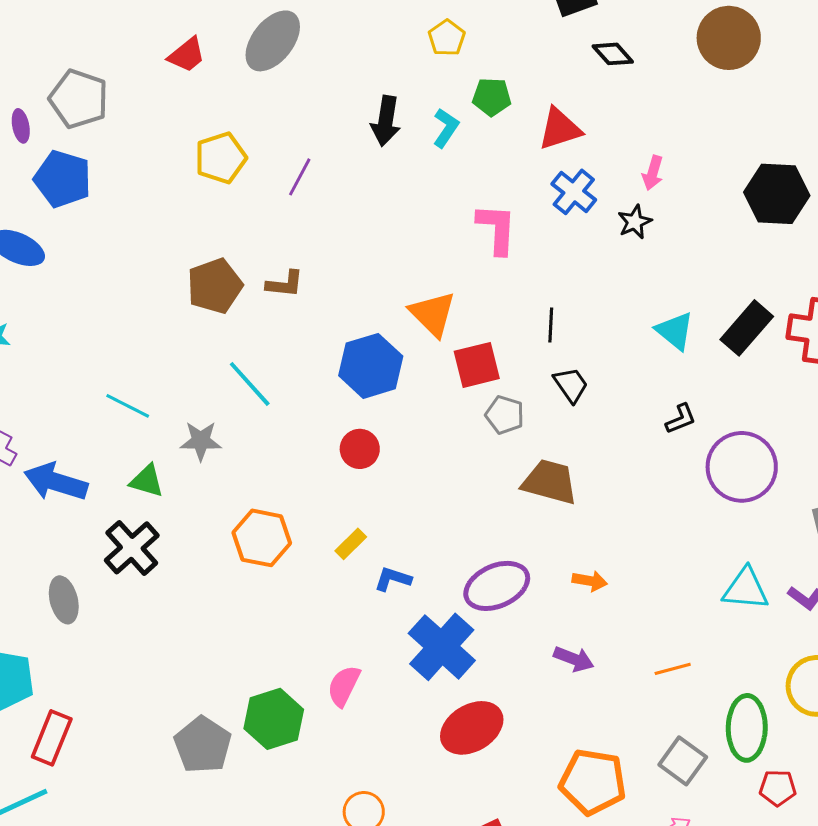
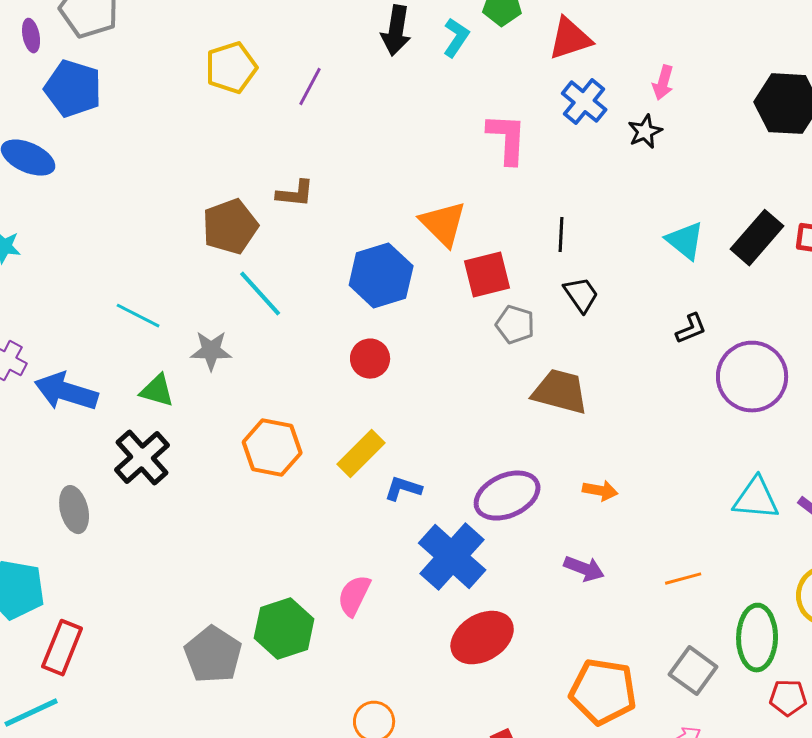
brown pentagon: (215, 286) -> (230, 227), moved
yellow rectangle: (351, 544) -> (361, 454), size x1.5

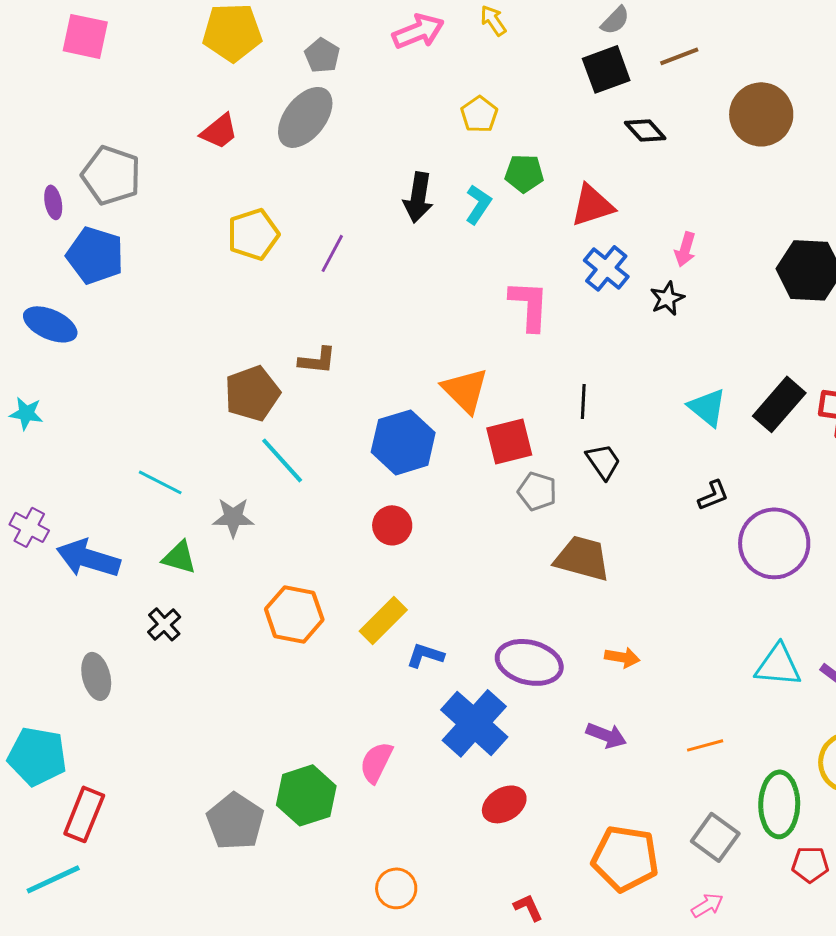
black cross: (142, 458) -> (164, 624), size x0.6
purple ellipse: (507, 496) -> (529, 662), turned 38
red ellipse: (482, 638) -> (504, 804), size x0.7

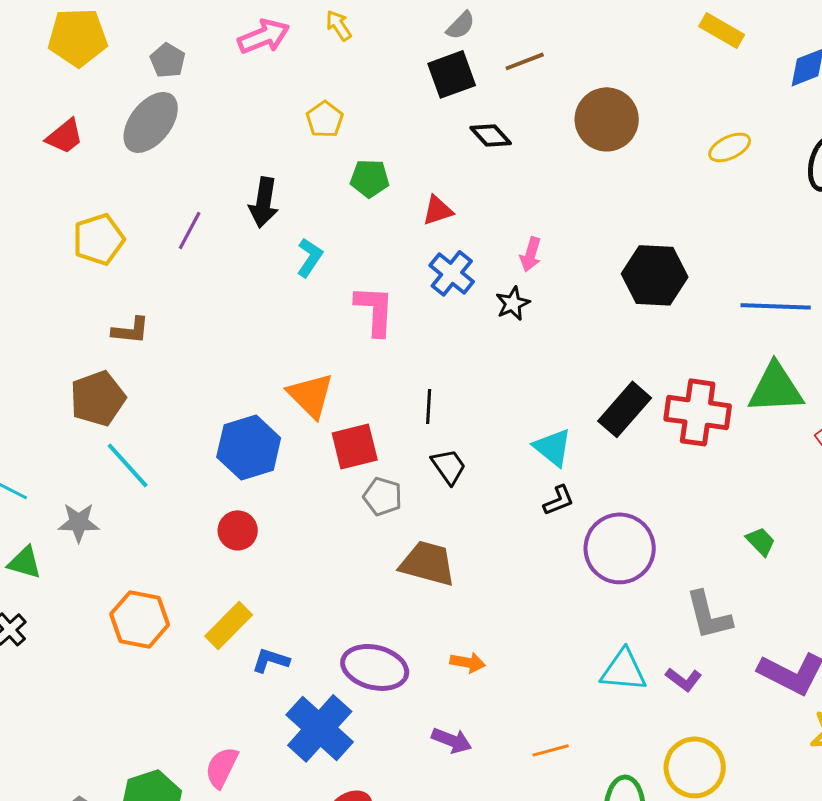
cyan L-shape: (478, 204) -> (310, 257), moved
red triangle: (592, 205) -> (438, 210), size x0.7
purple line: (332, 253) -> (190, 230), moved
brown L-shape: (317, 360) -> (131, 330), moved
cyan triangle: (707, 407) -> (553, 447), moved

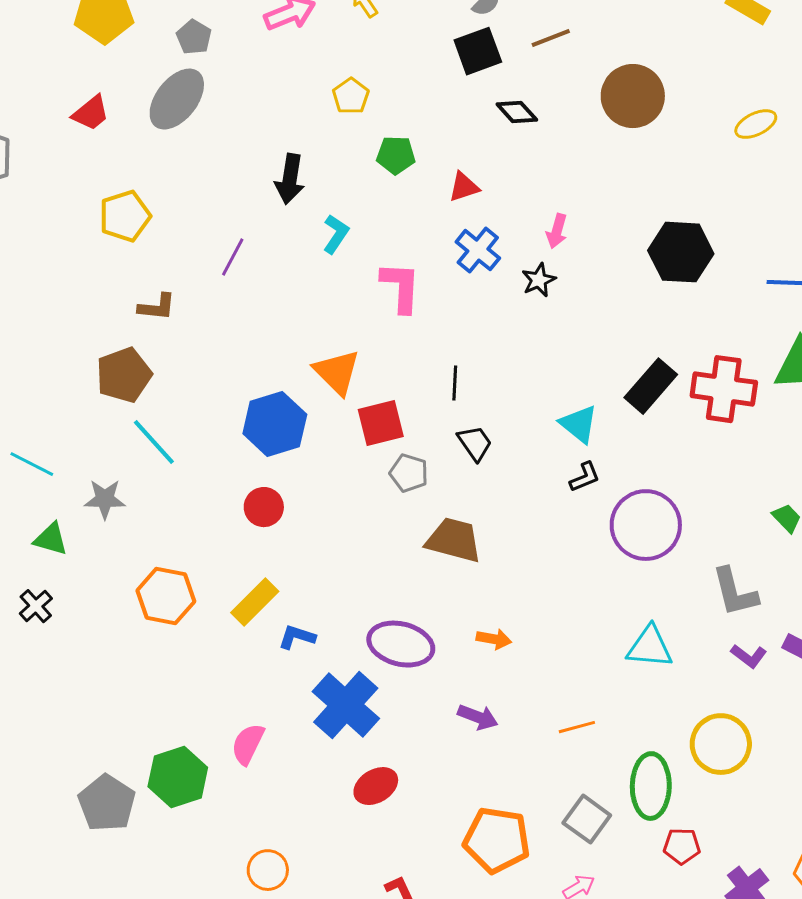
purple line: (190, 230) -> (233, 257), moved
purple L-shape: (684, 679) -> (749, 656), moved

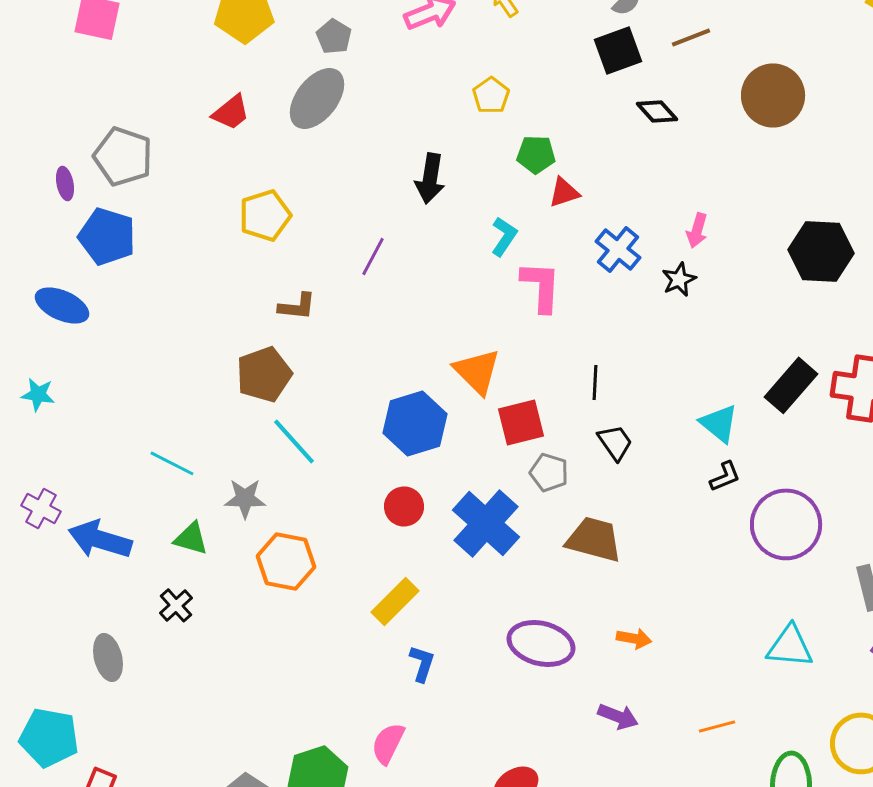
red triangle: (464, 187) -> (564, 192), moved
cyan L-shape: (336, 234) -> (504, 236), moved
orange hexagon: (166, 596) -> (286, 561), moved
blue L-shape: (297, 637) -> (422, 663), moved, turned 90
blue cross: (346, 705) -> (486, 523), moved

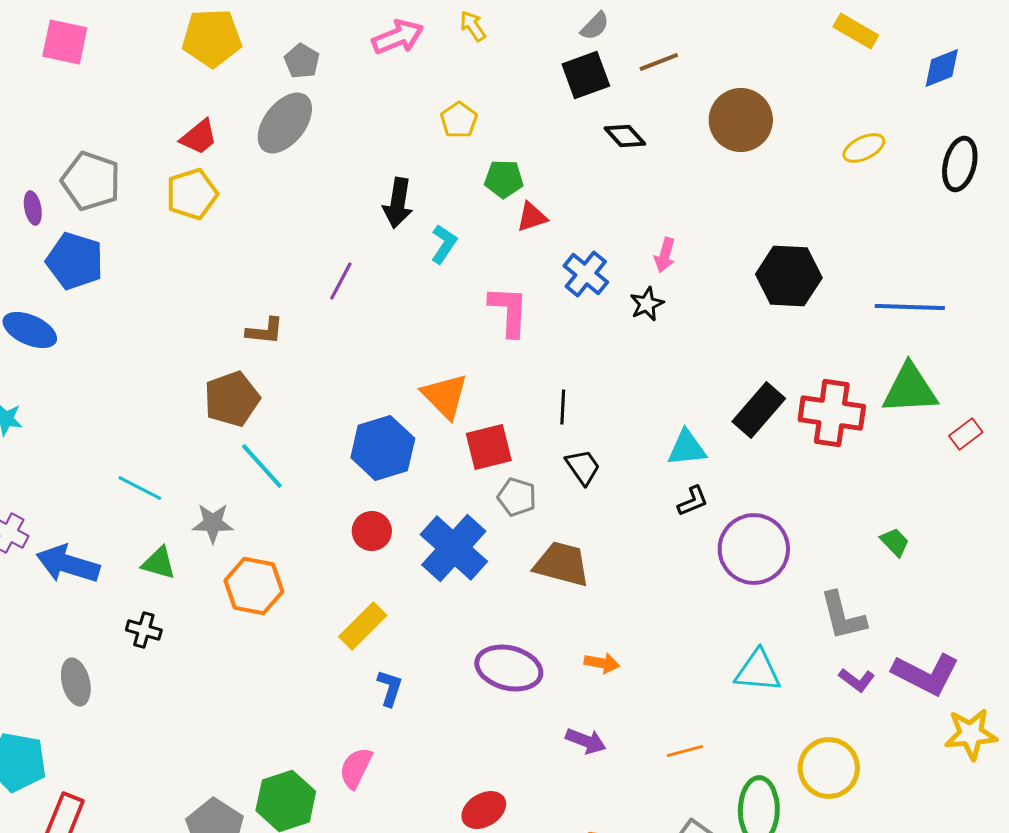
yellow pentagon: (265, 215) -> (192, 194), moved
cyan L-shape: (504, 236) -> (444, 244), moved
cyan triangle: (719, 423) -> (687, 448), turned -45
black cross: (176, 605) -> (144, 630), turned -32

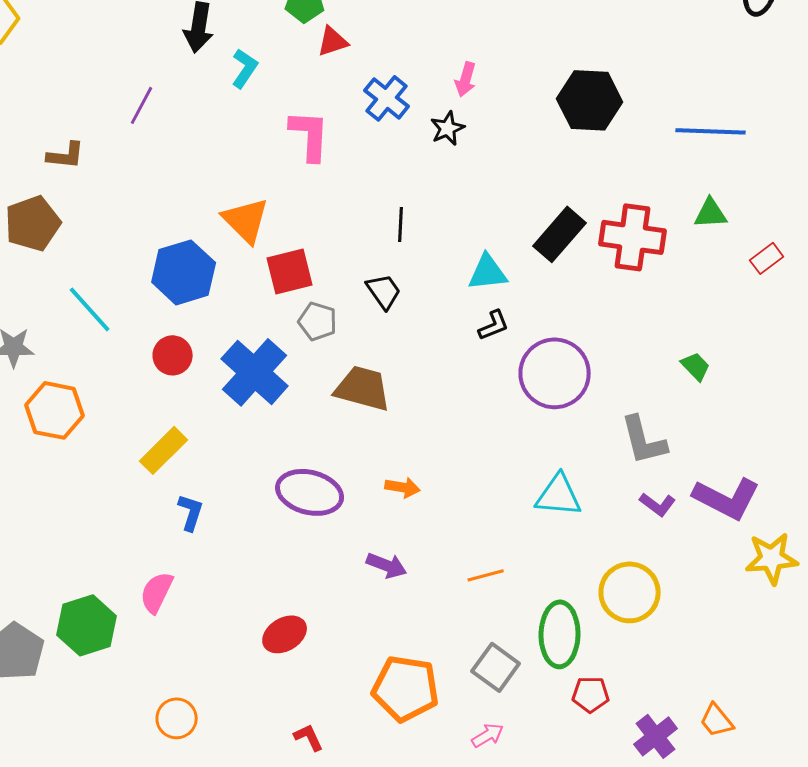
green triangle: (910, 389) -> (711, 213), size x0.6
black line: (563, 407) -> (401, 224), moved
cyan line: (262, 466) -> (90, 309), moved

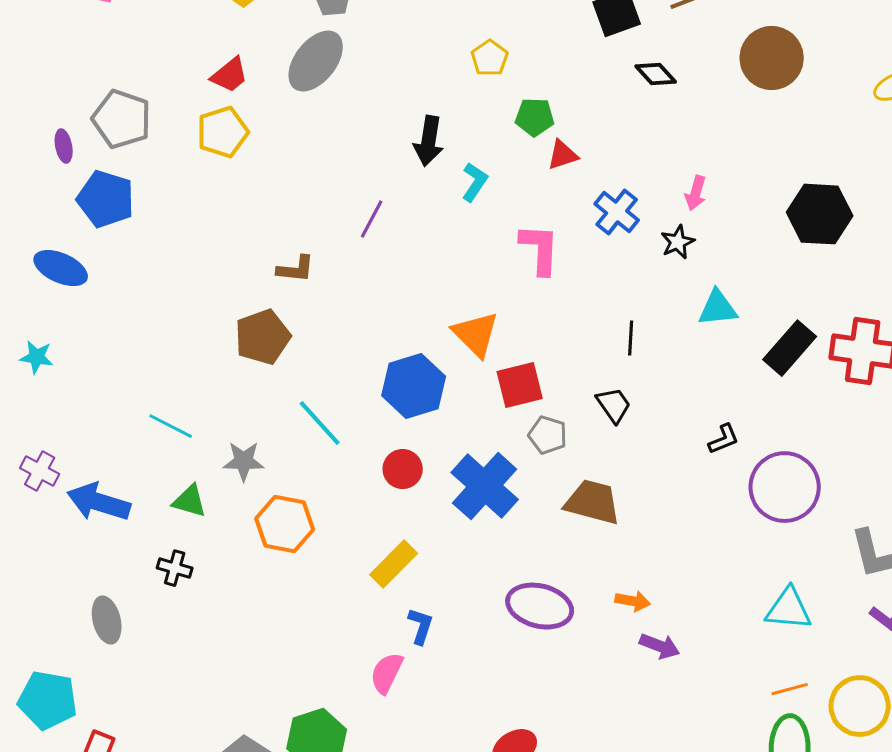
cyan triangle: (488, 272) -> (718, 308), moved
purple arrow: (387, 565) -> (660, 646), moved
orange line: (486, 575) -> (790, 689), moved
pink semicircle: (157, 592) -> (387, 673), moved

